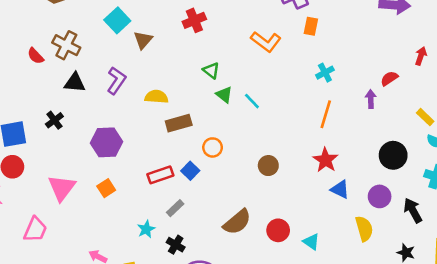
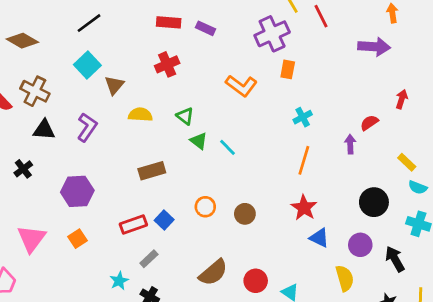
yellow semicircle: (156, 97) -> (140, 115), moved
orange circle: (213, 147) -> (205, 207), moved

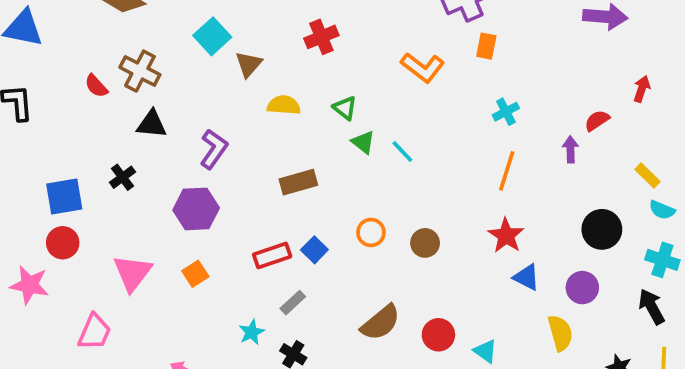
purple L-shape: (87, 127) -> (214, 149), moved
black arrow: (395, 259) -> (652, 307), moved

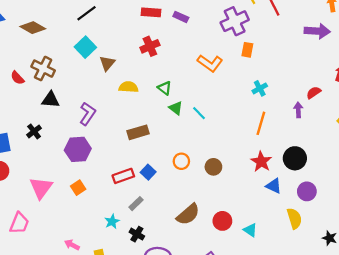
black circle: (602, 229) -> (295, 158), moved

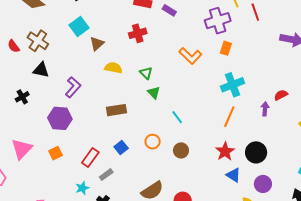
cyan cross: (260, 88) -> (232, 85), size x1.6
cyan line: (199, 113) -> (177, 117), moved
red rectangle: (123, 176) -> (90, 157), moved, turned -42

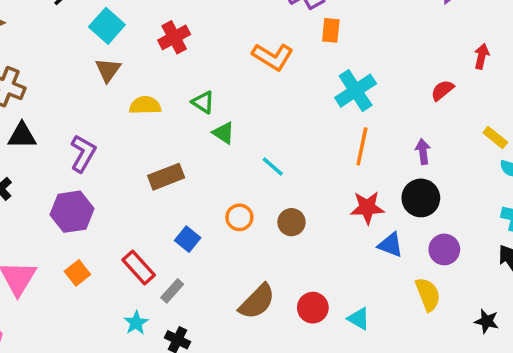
cyan square: (79, 26) -> (107, 26), moved
purple arrow: (265, 109) -> (423, 152), moved
red star: (225, 151) -> (367, 208), turned -30
red rectangle: (90, 157) -> (139, 267), turned -66

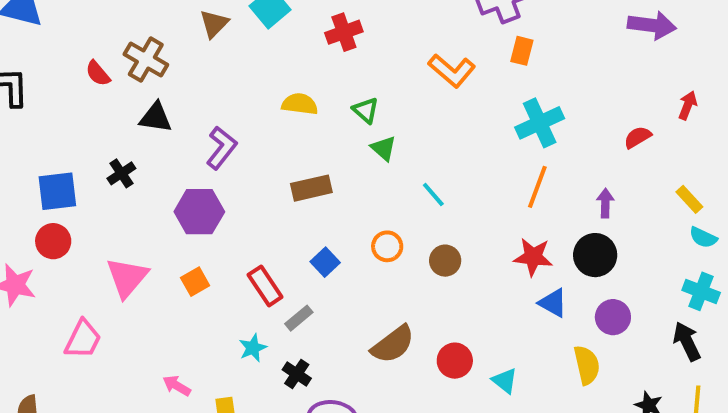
brown triangle: (108, 70) -> (214, 24), moved

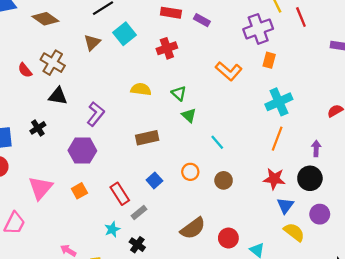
blue triangle: (553, 303) -> (285, 206), turned 36
yellow semicircle: (587, 365) -> (294, 232), moved, turned -40

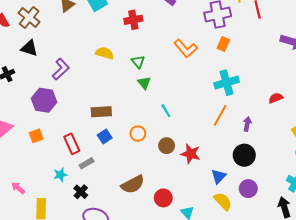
brown rectangle: (147, 138) -> (101, 112), moved
purple arrow: (316, 148) -> (247, 124), moved
red star: (274, 179) -> (191, 154), moved

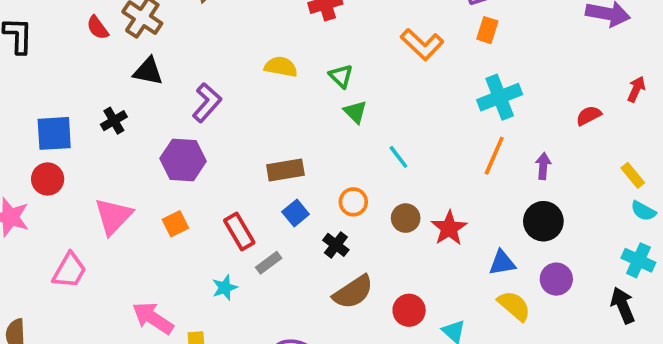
red star: (191, 154) -> (449, 228), turned 30
blue triangle: (219, 176) -> (502, 263), turned 42
pink arrow: (18, 188) -> (153, 318), size x1.6
black cross: (81, 192) -> (336, 245), moved

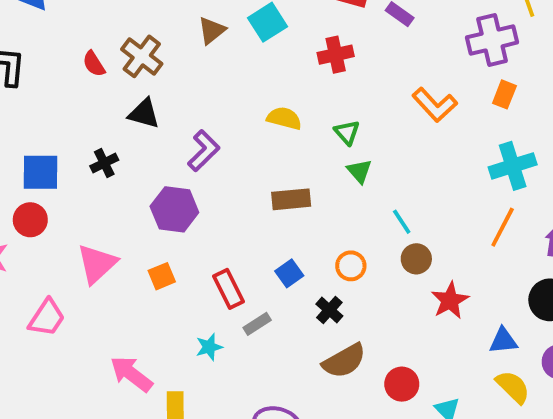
brown rectangle: (285, 170) -> (291, 199), moved
brown circle: (406, 218) -> (416, 259), moved

